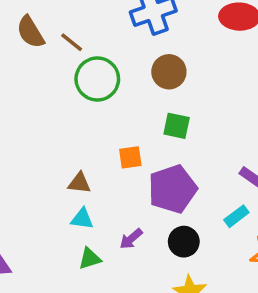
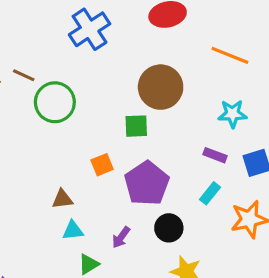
brown circle: (169, 72) -> (161, 87), moved, size x1.4

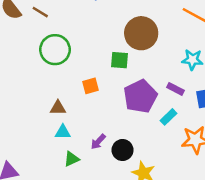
green circle: (55, 102) -> (55, 50), moved
purple pentagon: (147, 183) -> (140, 96), moved
black circle: (169, 228) -> (123, 150), moved

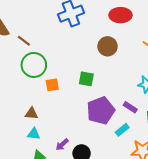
brown line: (40, 12) -> (24, 41), moved
brown circle: (141, 33) -> (108, 46), moved, size x0.7
orange square: (90, 86) -> (52, 85), moved

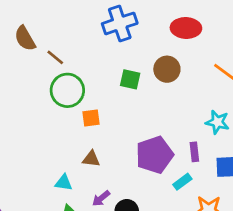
green square: (86, 79) -> (130, 79), moved
purple rectangle: (130, 107) -> (194, 152), turned 48
brown triangle: (31, 113) -> (91, 159), moved

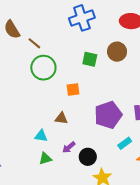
orange square: (91, 118) -> (73, 89), moved
cyan rectangle: (182, 182) -> (125, 143), moved

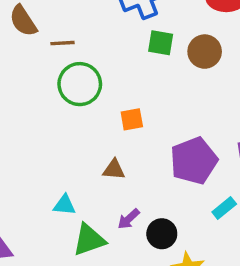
brown line: (34, 43) -> (63, 43), turned -40
green square: (90, 59) -> (161, 43), moved
cyan triangle: (41, 136) -> (64, 205), moved
green triangle: (45, 159) -> (89, 240), size x1.5

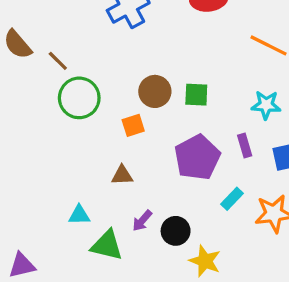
brown line: (63, 43) -> (58, 61), turned 55
green square: (161, 43) -> (196, 95), moved
brown circle: (205, 52) -> (155, 91), moved
green triangle: (89, 240) -> (107, 245), turned 40

